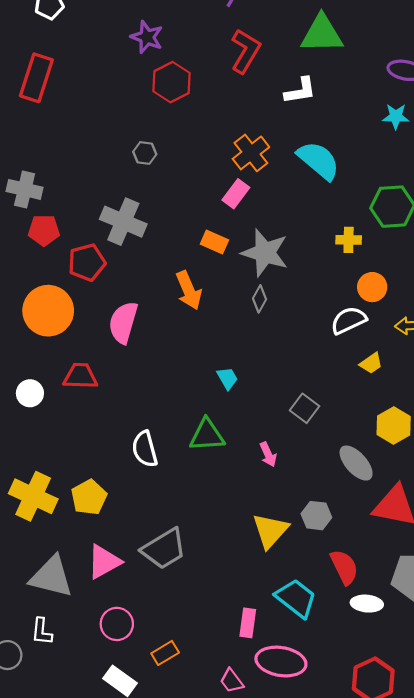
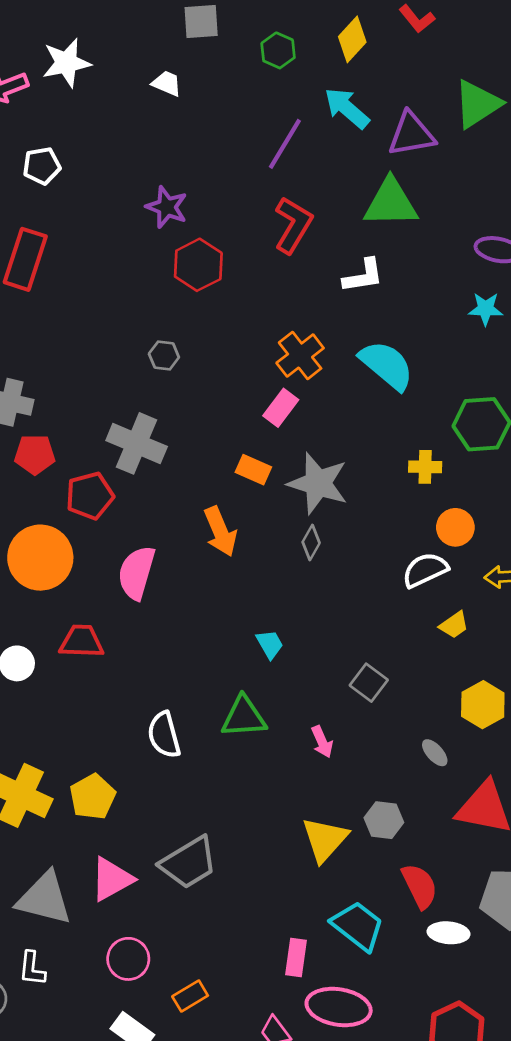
gray ellipse: (356, 463) -> (435, 753), size x0.6

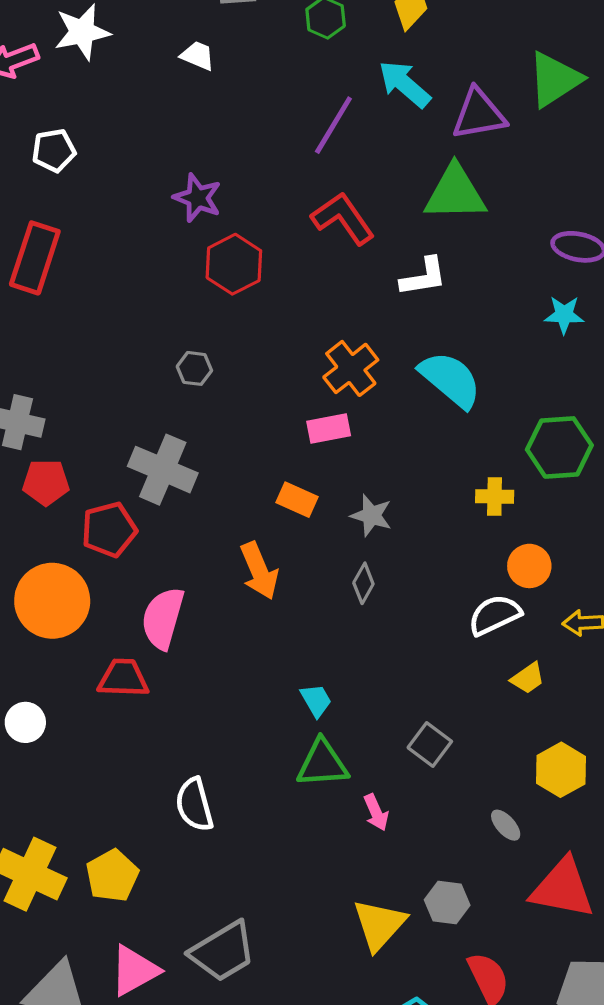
red L-shape: (293, 225) -> (343, 218), turned -66
pink rectangle: (281, 408) -> (329, 429), turned 42
gray star: (318, 483) -> (371, 515), size x0.6
red trapezoid: (82, 641) -> (123, 678), moved
green triangle: (244, 717) -> (322, 763), moved

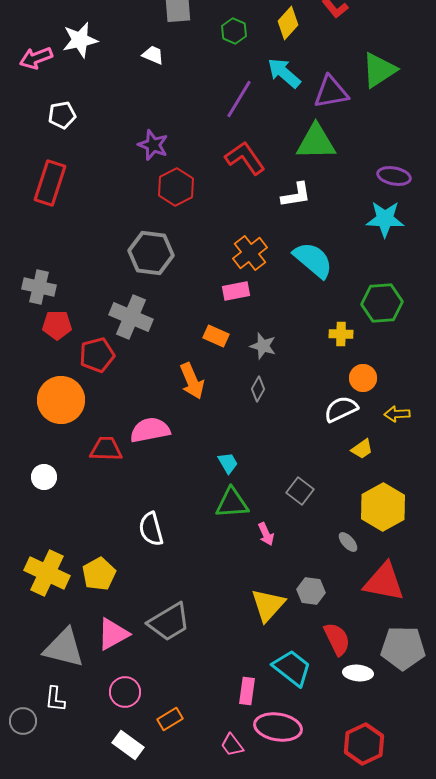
cyan star: (564, 315) -> (385, 219), size x1.5
gray hexagon: (194, 368) -> (151, 253), size x2.0
pink semicircle: (163, 618) -> (150, 430), moved, turned 63
yellow hexagon: (561, 770) -> (383, 507), size x1.4

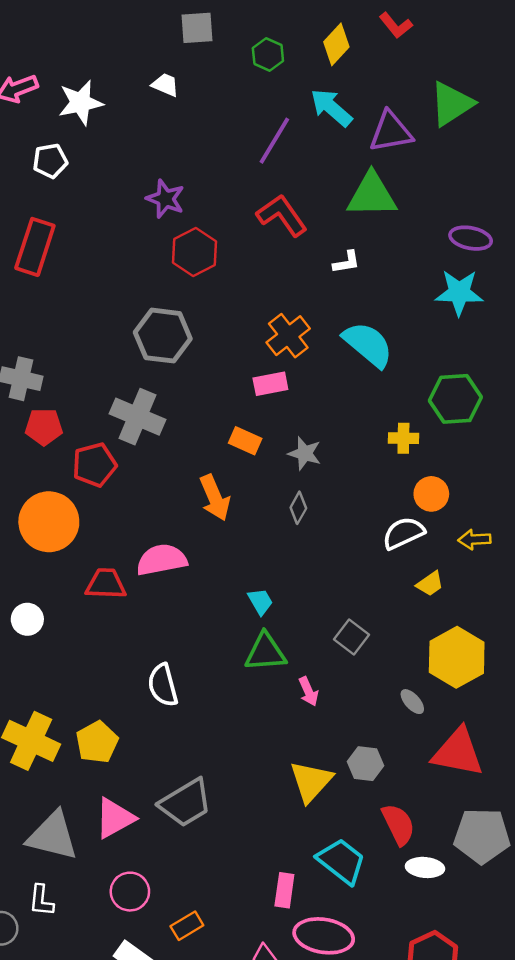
white star: (80, 40) -> (81, 103), moved
white L-shape: (296, 195) -> (346, 262), size x0.7

